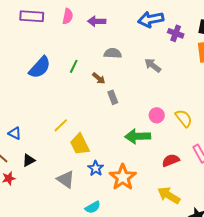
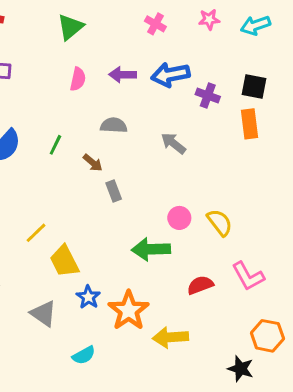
pink semicircle: (68, 16) -> (78, 79), moved
purple arrow: (97, 21) -> (123, 75), moved
yellow arrow: (169, 195) -> (170, 337), moved, turned -35

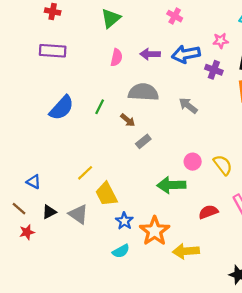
pink star: (209, 19) -> (221, 41), moved
gray semicircle: (114, 125) -> (143, 92), size x1.5
gray rectangle: (114, 191) -> (143, 141), turned 72
gray triangle: (43, 313) -> (78, 214), moved
cyan semicircle: (84, 355) -> (121, 251), moved

